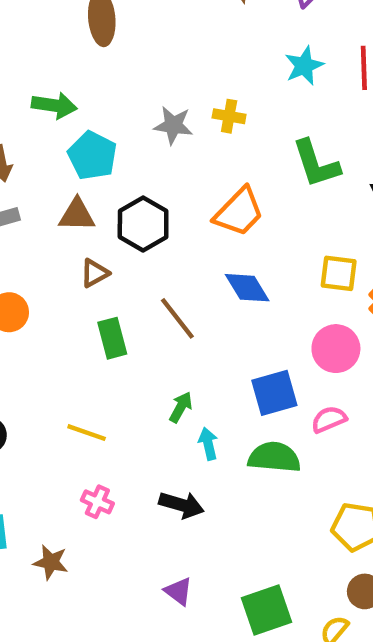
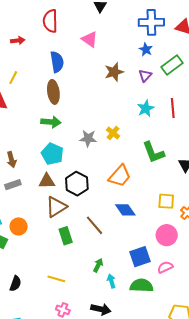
green arrow: (54, 105) -> (51, 122), moved
yellow cross: (229, 116) -> (113, 133), turned 32
brown triangle: (95, 273) -> (56, 207), size x1.6

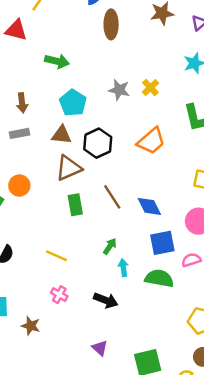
brown ellipse: (53, 92) -> (111, 24), moved
green arrow: (51, 122) -> (57, 61), moved
blue diamond: (125, 210) -> (149, 206), moved

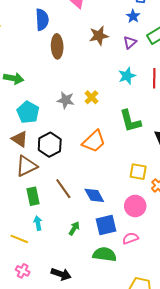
brown triangle: (62, 135) -> (20, 139), turned 30
green arrow: (110, 246) -> (74, 228), moved
cyan arrow: (123, 268) -> (38, 223), moved

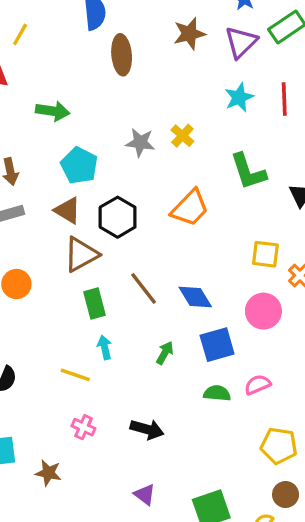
purple triangle: (130, 42) -> (241, 42), size x1.5
pink semicircle: (130, 238) -> (258, 385), moved
green semicircle: (105, 254) -> (217, 393), size x0.7

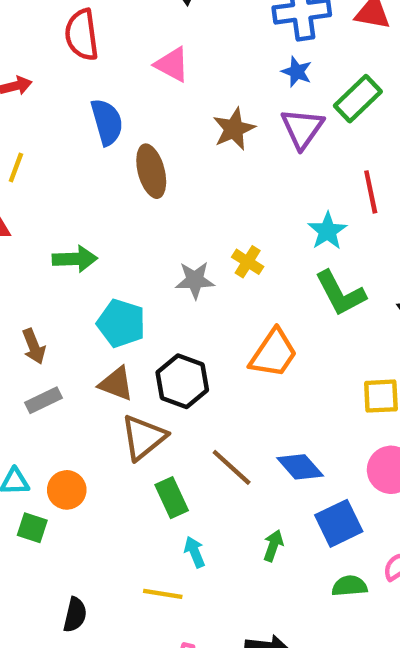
cyan star: (239, 97) -> (327, 231), moved

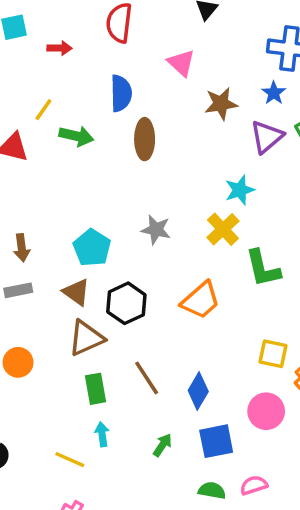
brown star: (234, 129) -> (221, 104), moved
cyan star: (327, 231) -> (240, 190), moved
green arrow: (75, 259) -> (76, 136), moved
yellow cross: (248, 262) -> (223, 229), moved, size x1.4
blue diamond: (300, 467) -> (198, 391), turned 57

